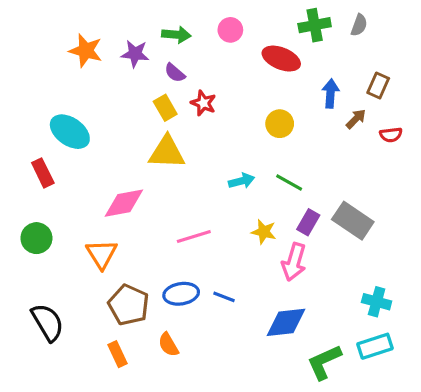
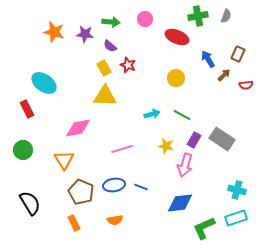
blue arrow: (331, 93) -> (208, 59), turned -36
orange semicircle: (168, 345) -> (115, 220), moved, turned -70

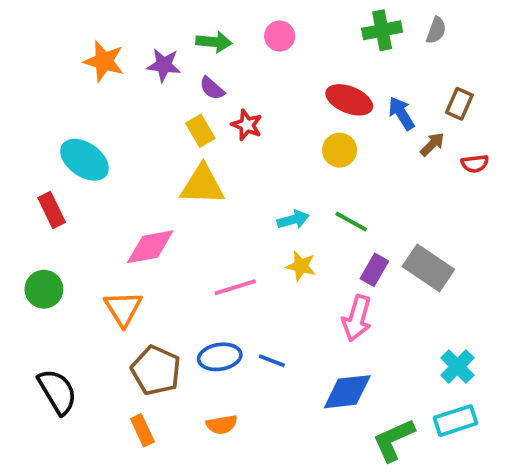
red ellipse: (177, 37) -> (349, 100), moved
yellow star: (166, 146) -> (301, 266), moved
cyan cross: (237, 190) -> (457, 367), turned 30

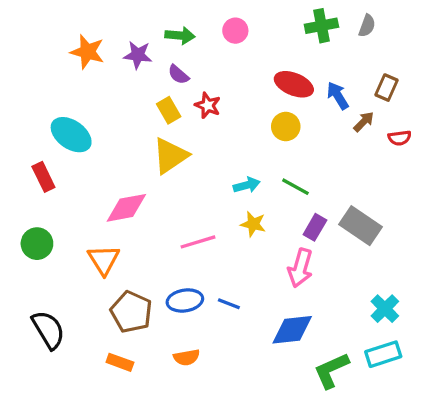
yellow triangle: (202, 185) -> (170, 156), turned -36
orange rectangle: (142, 430) -> (120, 362), turned -45

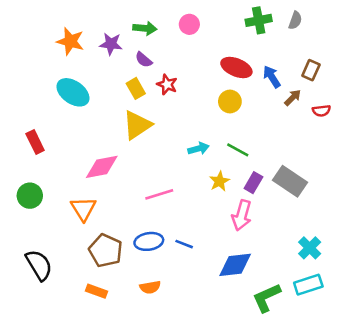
cyan ellipse: (71, 135) -> (73, 92), moved
yellow star: (253, 224) -> (219, 181), moved, turned 30

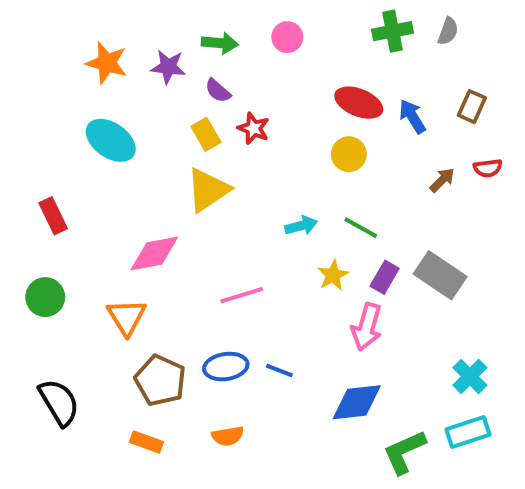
brown arrow: (293, 98) -> (442, 180), moved

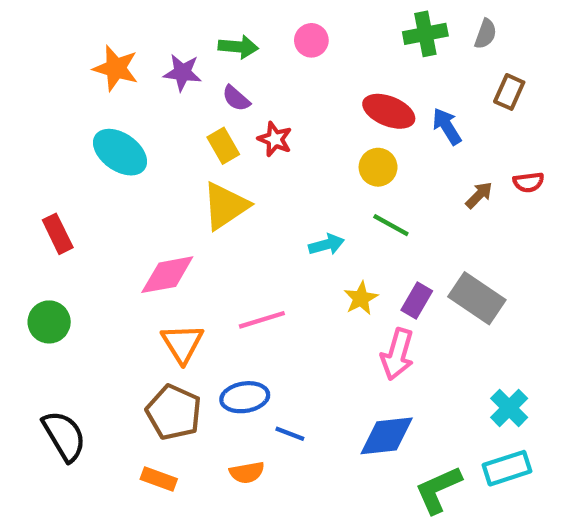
brown rectangle: (472, 107) -> (509, 92), moved
green line: (361, 228) -> (391, 225), moved
orange triangle: (127, 317) -> (182, 343), moved
blue line: (279, 371) -> (290, 434), moved

